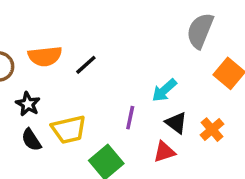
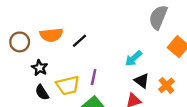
purple line: (130, 118) -> (94, 77), moved

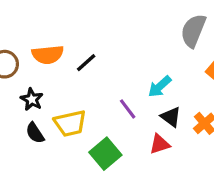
purple line: (94, 77) -> (128, 109), moved, turned -49

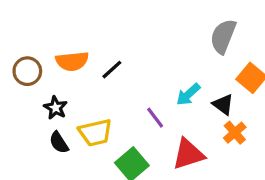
black triangle: (171, 117) -> (223, 104), moved
red triangle: (160, 144) -> (188, 154), size x1.5

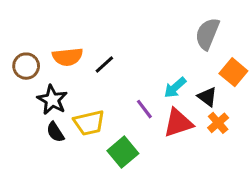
black star: (56, 108) -> (52, 100), size x1.4
red triangle: (188, 154) -> (178, 123), moved

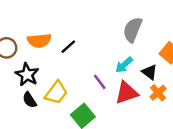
gray semicircle: (207, 34) -> (133, 30), moved
yellow trapezoid: (89, 123) -> (56, 93), turned -40

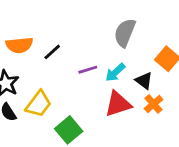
purple line: (100, 82) -> (88, 70), moved, turned -70

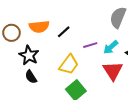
yellow trapezoid: (39, 104) -> (69, 65), moved
red triangle: (118, 104) -> (113, 71), turned -45

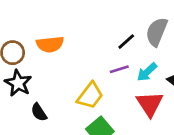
black line: (64, 32) -> (126, 42), moved
black star: (29, 55) -> (18, 83), moved

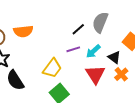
black semicircle: (39, 112) -> (15, 80), size x1.5

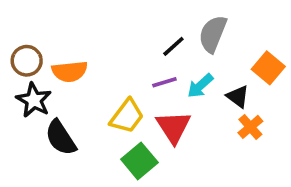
orange semicircle: (23, 31) -> (70, 71), moved
red triangle: (95, 74) -> (173, 127), moved

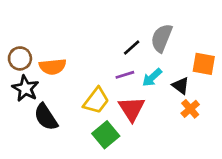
orange square: (268, 68) -> (204, 64), turned -30

